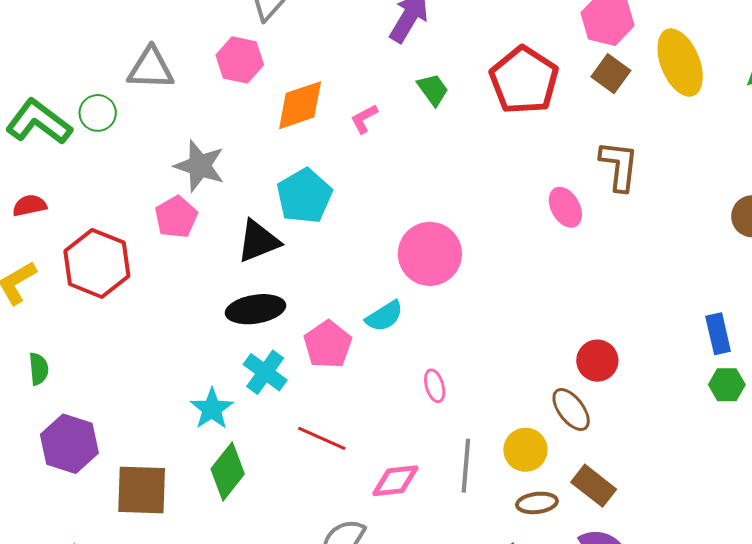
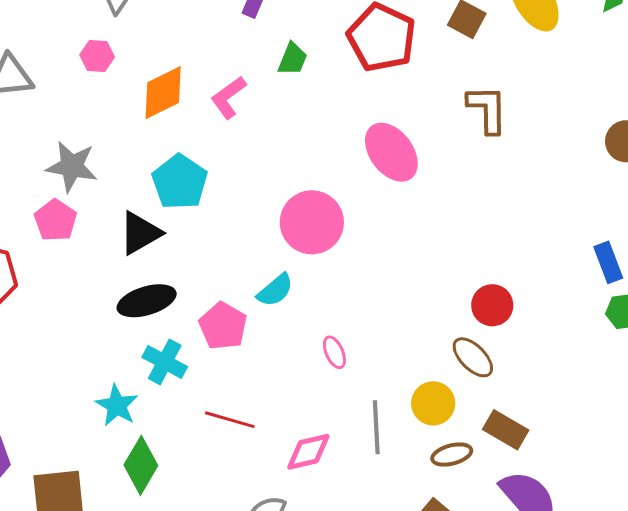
pink hexagon: (240, 60) -> (97, 56), size x0.7
green trapezoid: (433, 90) -> (293, 59), turned 66
pink L-shape: (364, 119) -> (228, 97), size x1.4
pink ellipse: (565, 207) -> (391, 152), moved, size x1.5

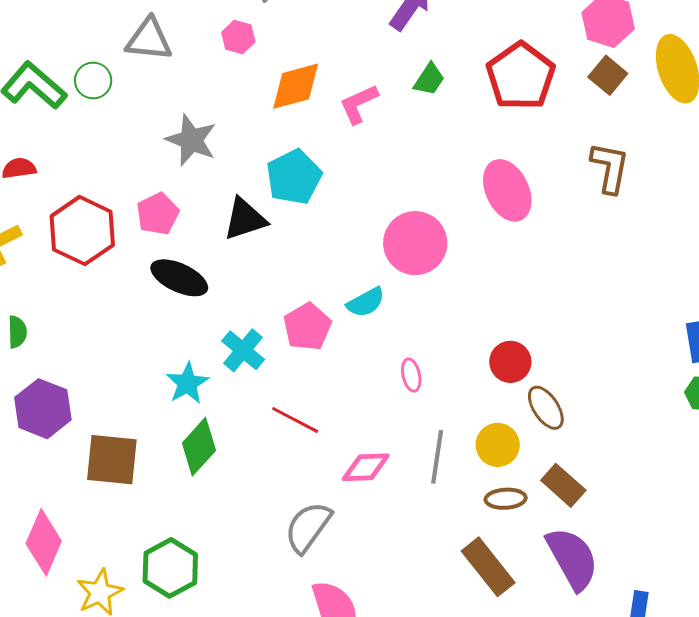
pink pentagon: (55, 220) -> (158, 214), moved
black ellipse: (147, 301) -> (179, 278), moved, turned 30
red circle: (492, 305) -> (510, 362), moved

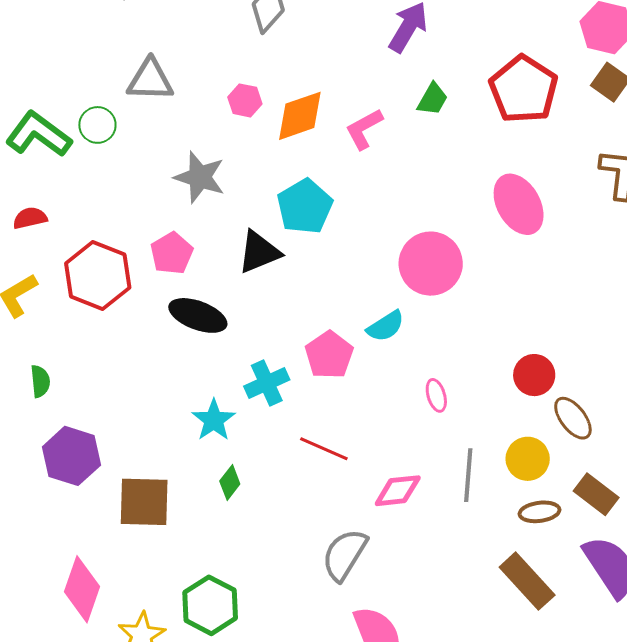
pink hexagon: (238, 37) -> (245, 100), moved
cyan cross: (243, 350) -> (267, 383), turned 30
green diamond: (199, 447) -> (230, 482), size x0.6

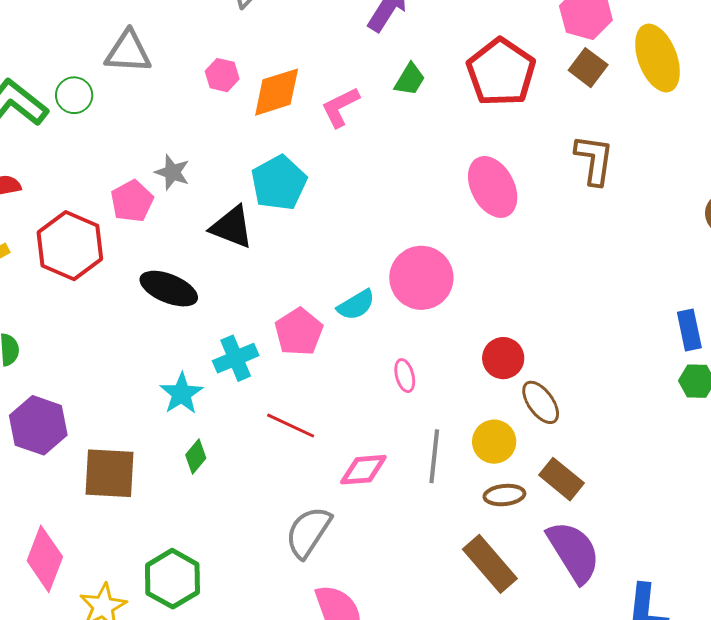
gray star: (200, 177) -> (172, 172), moved, size x0.7
black triangle: (259, 252) -> (232, 227), turned 42
pink pentagon: (172, 253) -> (132, 201), moved
pink circle: (431, 264) -> (421, 278), moved

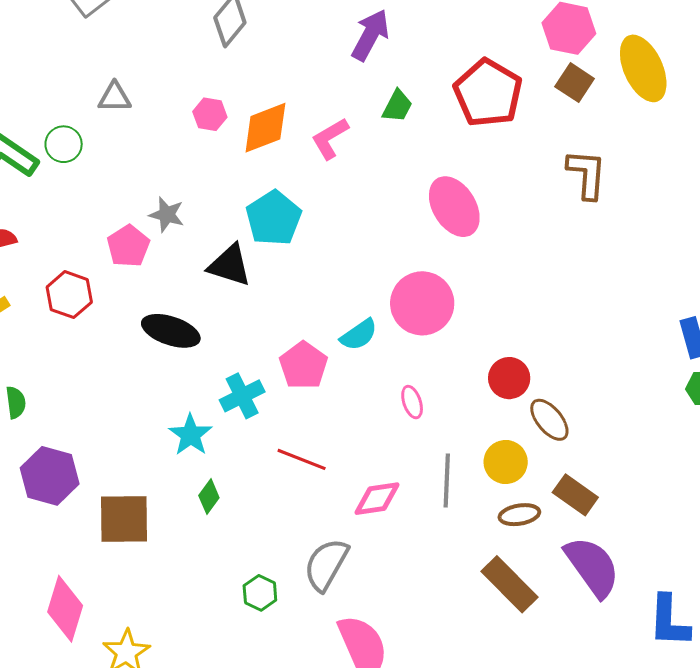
gray triangle: (128, 52) -> (115, 97), size x0.7
pink ellipse: (493, 187) -> (454, 207), moved
red hexagon: (70, 246) -> (69, 295), size x0.7
green hexagon: (172, 579) -> (260, 593), moved, size x0.6

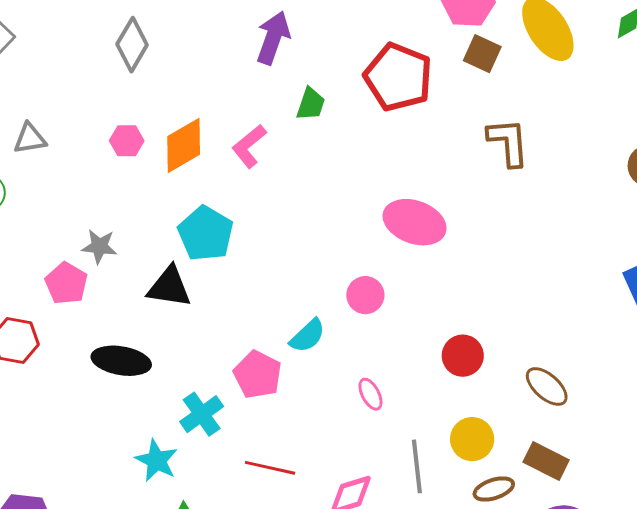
pink ellipse: (454, 207) -> (415, 222), moved, turned -30
pink circle: (422, 303) -> (365, 295), size x0.6
brown ellipse: (549, 420) -> (547, 386), moved

